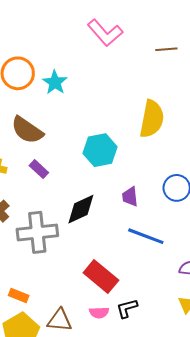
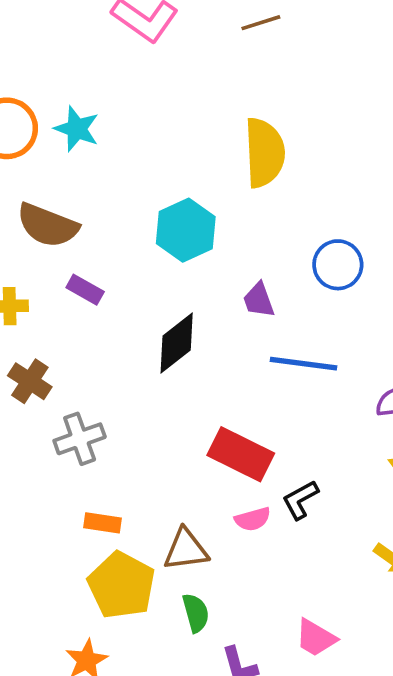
gray cross: (37, 232) -> (80, 439), moved, size x0.7

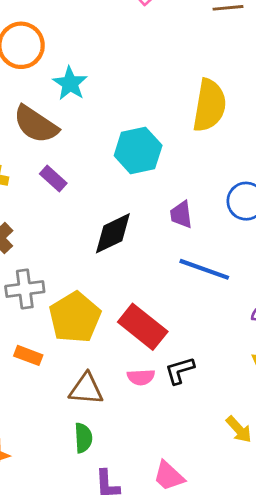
cyan star: (77, 129) -> (70, 83), moved
yellow pentagon: (121, 585) -> (75, 317), moved

